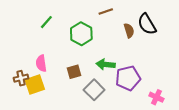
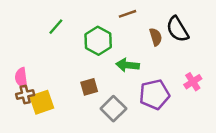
pink semicircle: (41, 63) -> (21, 78), moved
green arrow: (106, 64) -> (128, 65), moved
pink cross: (156, 97) -> (193, 82), moved, turned 32

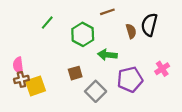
black semicircle: (177, 29) -> (149, 25), turned 45

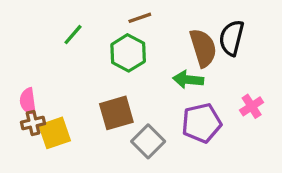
brown line: (107, 12) -> (140, 18), moved
brown semicircle: (131, 31) -> (203, 48), size x1.6
green arrow: (107, 55) -> (188, 80), moved
brown square: (75, 73) -> (116, 113), size x1.5

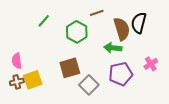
brown line: (140, 18) -> (97, 13), moved
brown cross: (33, 123) -> (17, 82), moved

